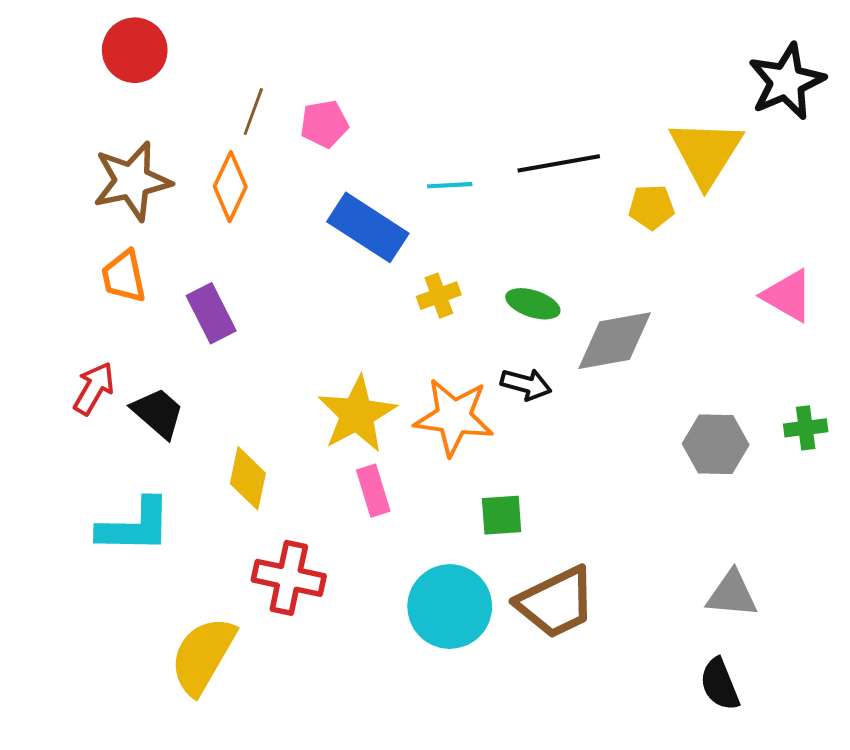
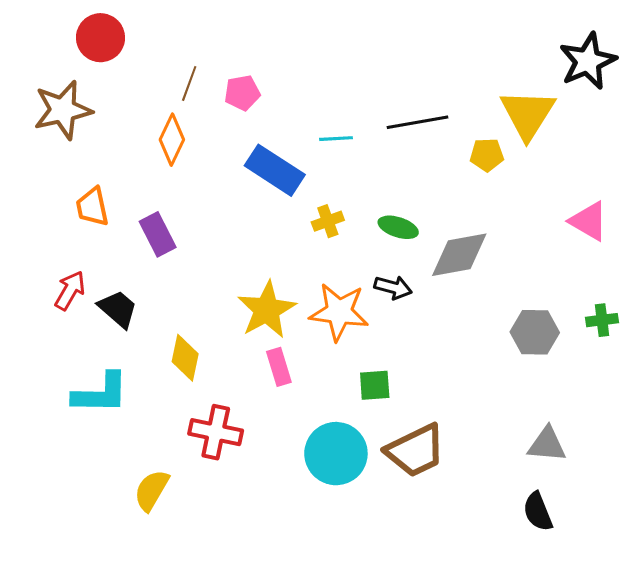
brown star: (132, 181) -> (63, 110), moved
yellow semicircle: (203, 656) -> (151, 490), size x0.7

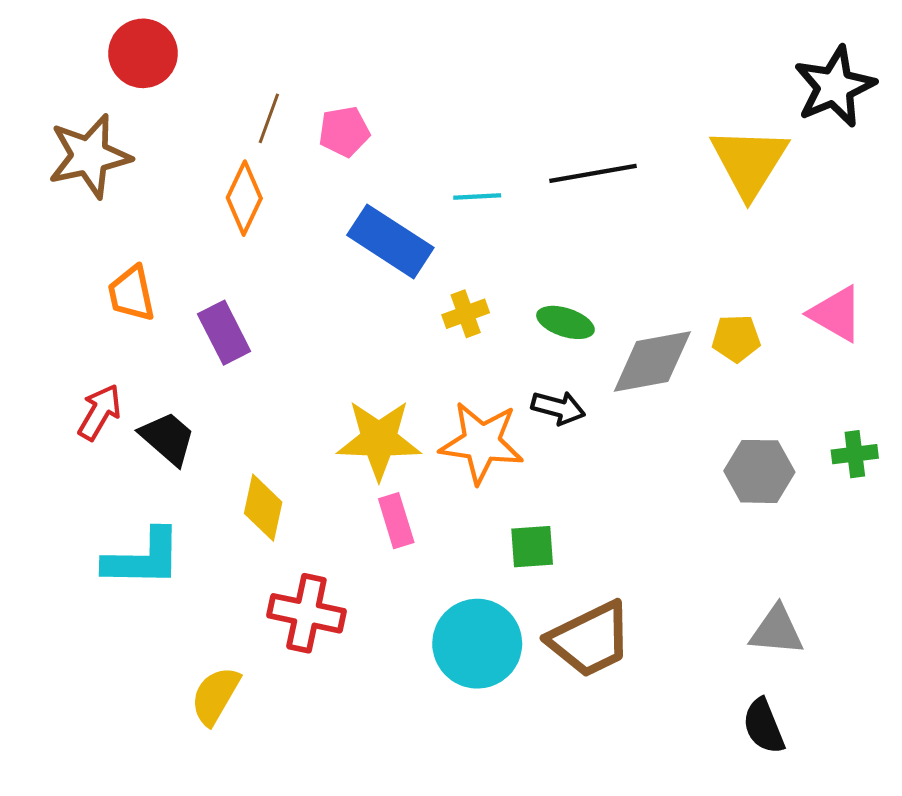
yellow pentagon: (487, 155) -> (736, 338), moved
yellow star: (267, 310) -> (379, 440), turned 30

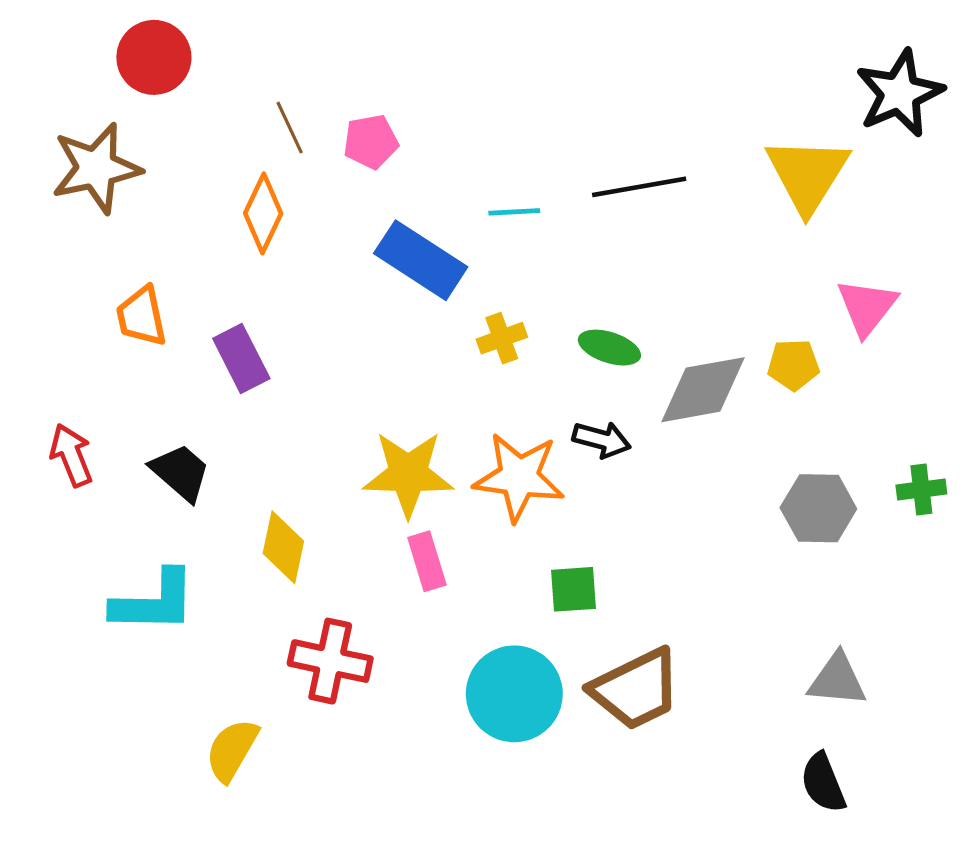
brown line: (269, 118) -> (290, 128), turned -45
pink triangle: (836, 314) -> (867, 307), moved, turned 38
red arrow: (100, 412) -> (71, 455), moved, turned -52

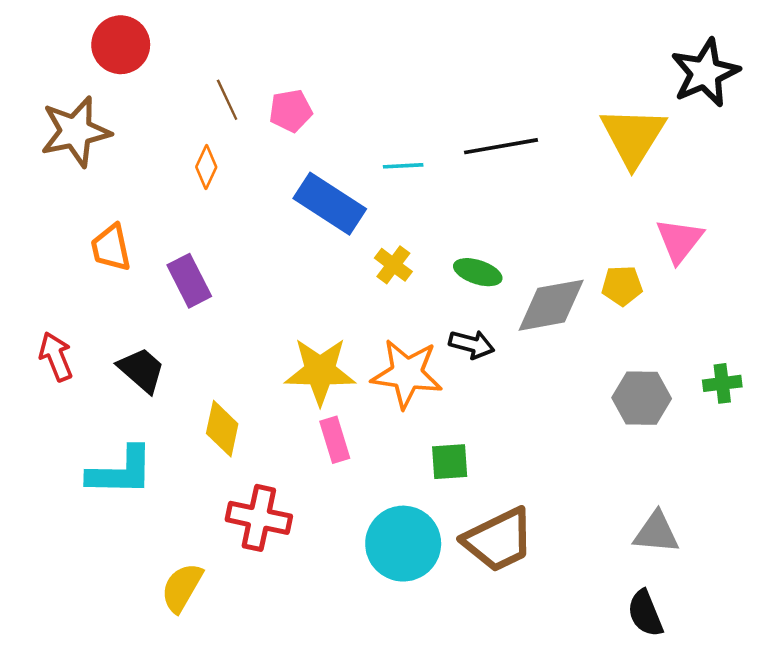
orange diamond: (263, 213) -> (206, 167), size x0.7
yellow cross: (502, 338) -> (393, 265), turned -33

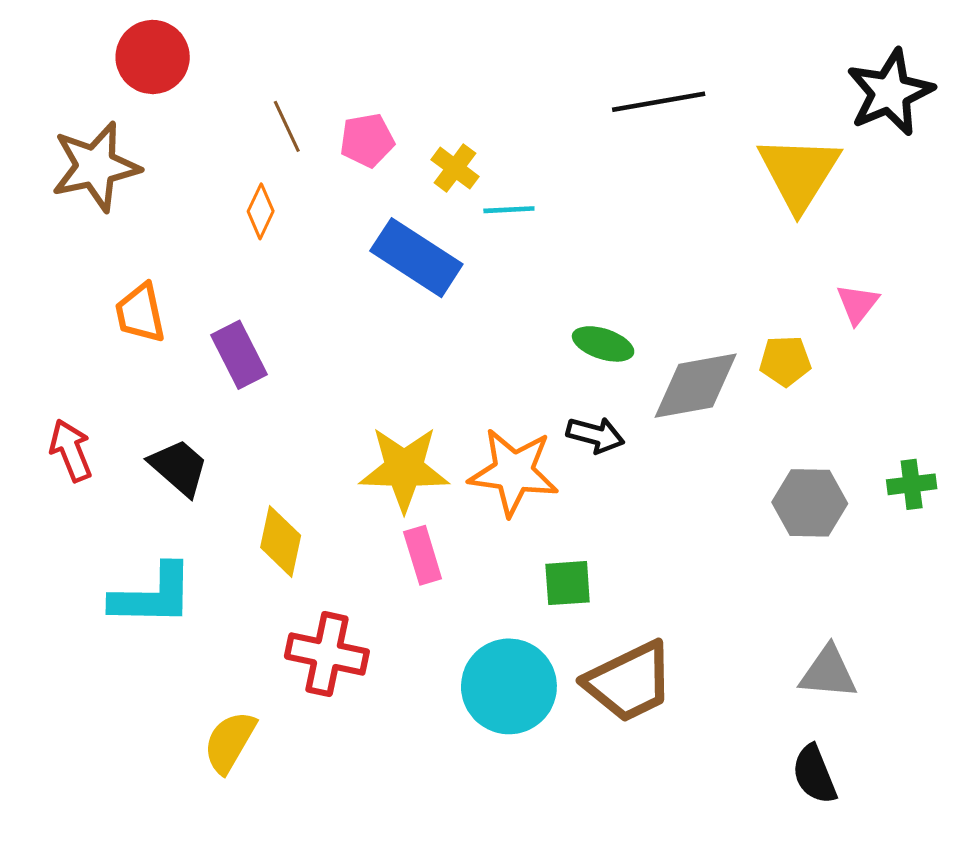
black line: (501, 146) -> (659, 102), moved
pink triangle: (679, 240) -> (858, 304), size x0.7
yellow cross: (393, 265) -> (455, 168), moved

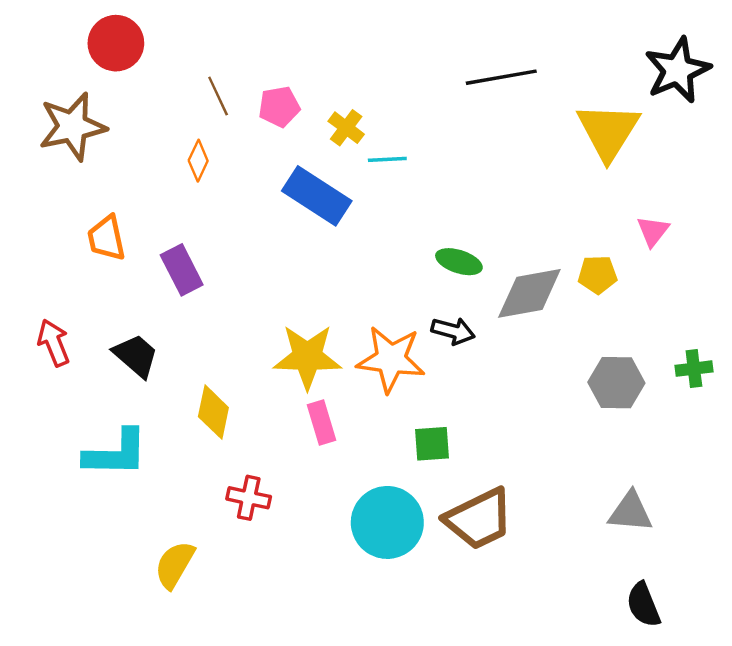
red cross: (327, 654) -> (249, 498), size x0.7
black semicircle: (814, 774) -> (643, 605), moved

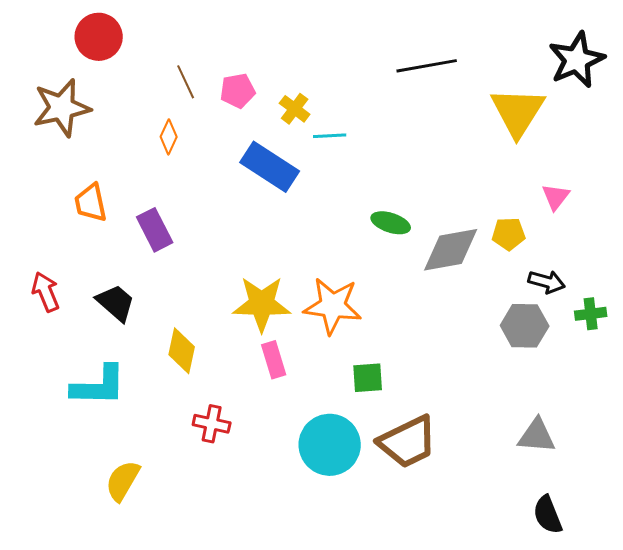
black arrow: (453, 331) -> (547, 282), moved
yellow semicircle: (175, 565) -> (123, 481), moved

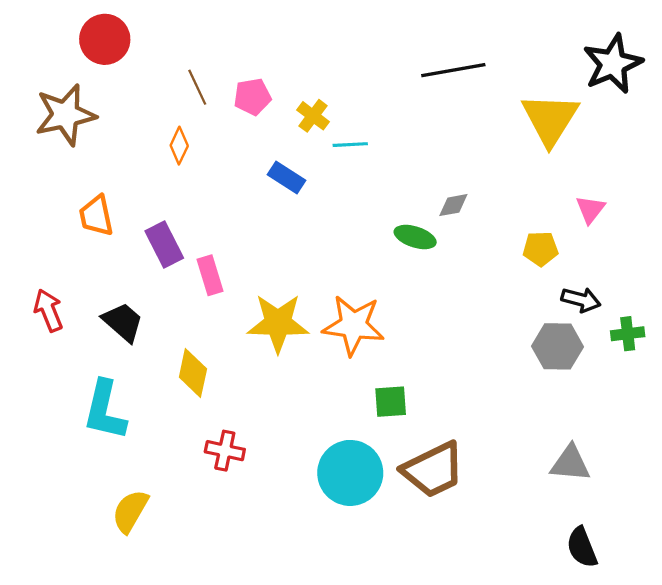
blue rectangle: (270, 167) -> (286, 177), size x0.6
gray diamond: (451, 250) -> (453, 205), moved, size x0.5
pink rectangle: (274, 360) -> (210, 275), moved
cyan L-shape: (99, 386) -> (105, 410), turned 102

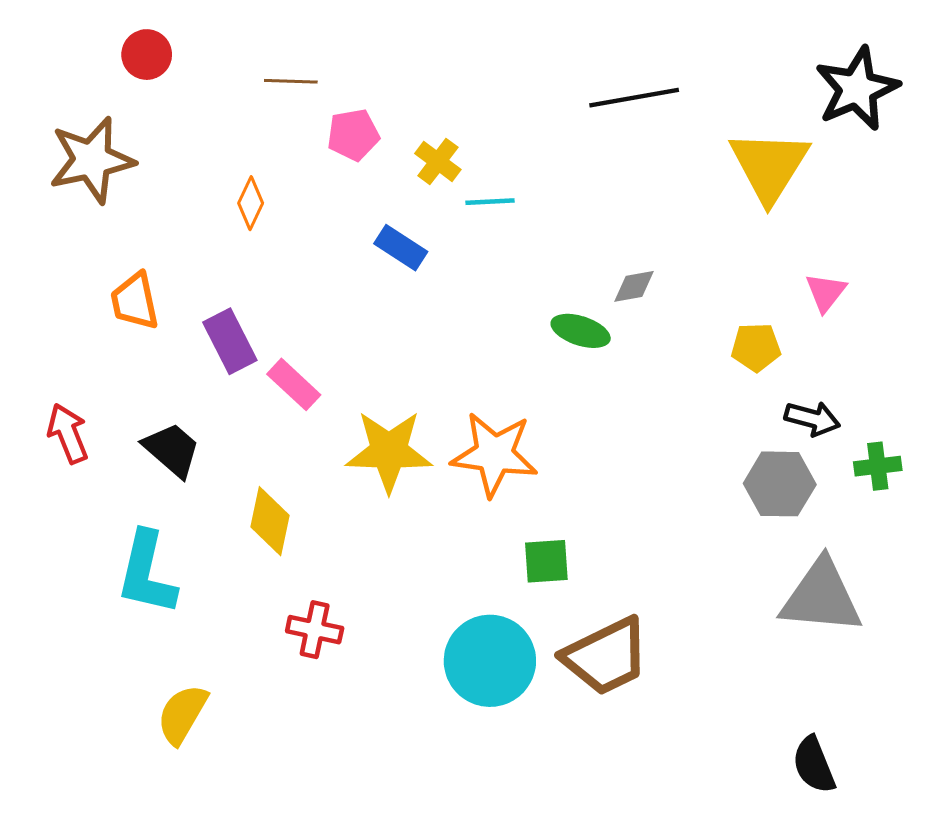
red circle: (105, 39) -> (147, 55), size x0.7
brown line: (197, 87) -> (291, 81), moved, turned -63
pink rectangle: (210, 275) -> (294, 384), turned -30
gray triangle: (570, 463) -> (821, 597), moved, size x1.5

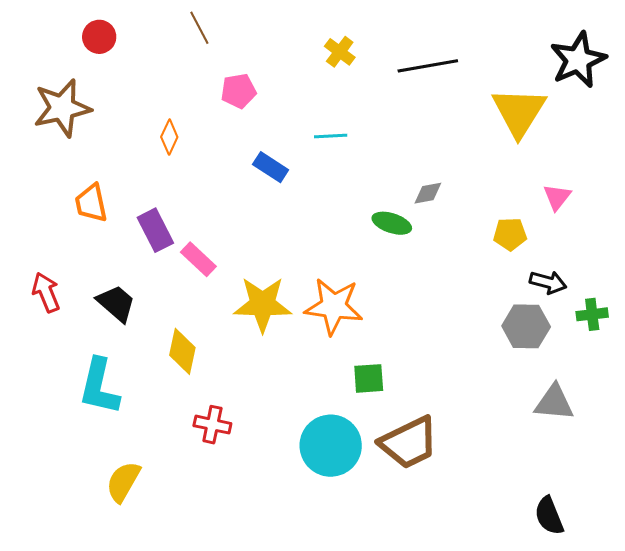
brown line: (291, 81) -> (199, 28), moved, turned 60
yellow cross: (438, 161) -> (340, 52), moved
gray triangle: (821, 597) -> (554, 403), size x0.7

